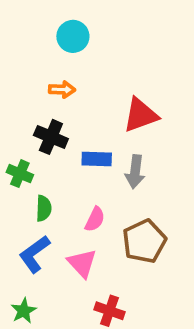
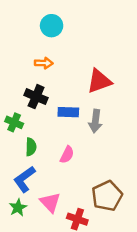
brown pentagon: (144, 241) -> (107, 196), moved
pink triangle: (82, 263) -> (50, 202), moved
green star: (24, 311) -> (18, 208), moved

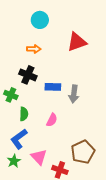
red triangle: (99, 81) -> (77, 42), moved

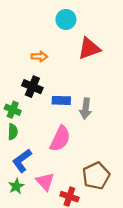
cyan circle: (40, 20) -> (66, 19), moved
green semicircle: (24, 114) -> (13, 132), moved
pink semicircle: (52, 120) -> (60, 139), size x1.6

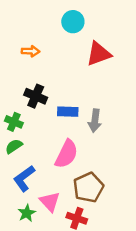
orange arrow: (39, 56) -> (31, 51), moved
green semicircle: (13, 132) -> (14, 146), turned -126
brown pentagon: (96, 176) -> (88, 187), moved
green star: (16, 186) -> (27, 213), moved

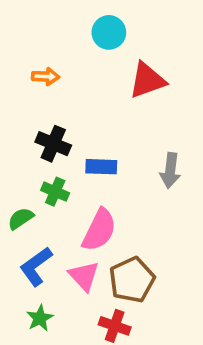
gray arrow: (95, 121) -> (170, 171), moved
green cross: (14, 122) -> (55, 192), moved
pink triangle: (50, 202) -> (84, 276), moved

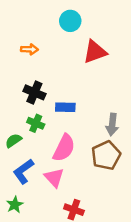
gray arrow: (170, 171) -> (112, 125), moved
brown pentagon: (132, 280) -> (106, 155), moved
green star: (40, 318) -> (15, 205), moved

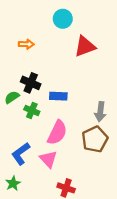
green semicircle: (13, 141) -> (12, 97), moved

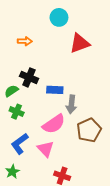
green cross: (32, 111) -> (17, 112), moved
gray arrow: (100, 112) -> (71, 104), moved
pink semicircle: (57, 133) -> (54, 124), turned 30

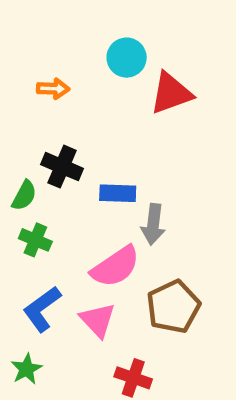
cyan circle: (59, 17) -> (127, 58), moved
green semicircle: (11, 91) -> (24, 195), turned 152
brown pentagon: (89, 130) -> (173, 307), moved

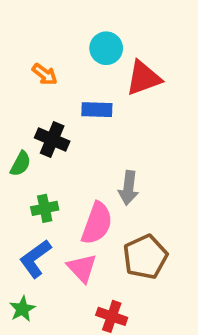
orange arrow: (53, 89) -> (45, 74), turned 35
blue rectangle: (118, 193) -> (97, 110), moved
green cross: (35, 240) -> (45, 208), moved, turned -35
pink semicircle: (115, 267) -> (97, 223), turned -36

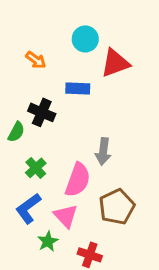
green cross: (45, 208) -> (36, 168), turned -30
green star: (22, 309) -> (48, 241), moved

